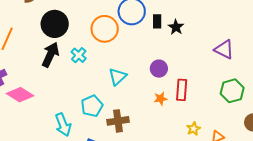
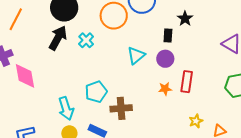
black rectangle: (157, 21) -> (168, 36), moved
cyan triangle: (118, 77) -> (136, 55), moved
pink diamond: (20, 95) -> (25, 76), turned 44

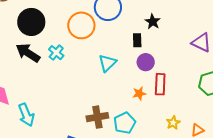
black arrow: (58, 38) -> (28, 53), turned -80
purple circle: (165, 59) -> (146, 62), moved
cyan pentagon: (96, 92) -> (125, 123), moved
cyan arrow: (66, 109) -> (26, 115), moved

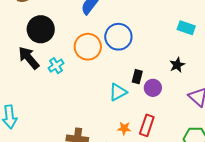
black star: (153, 22) -> (177, 65), moved
purple circle: (146, 62) -> (153, 88), moved
cyan triangle: (107, 63) -> (118, 92), moved

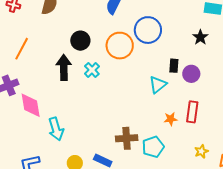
black circle: (41, 29) -> (80, 41), moved, size x0.7
black arrow: (29, 58) -> (64, 67), turned 50
black star: (177, 65) -> (200, 37), moved

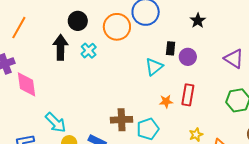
cyan arrow: (56, 129) -> (56, 123), moved, turned -30

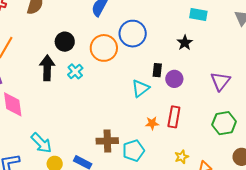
purple triangle: (234, 59) -> (220, 81), turned 35

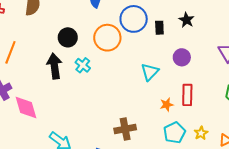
black rectangle: (157, 70) -> (159, 28), moved
cyan pentagon: (133, 151) -> (175, 133), moved

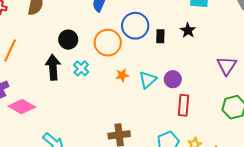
purple circle: (182, 57) -> (173, 79), moved
orange star: (167, 105) -> (122, 75), moved
pink diamond: (26, 108) -> (22, 107), turned -48

